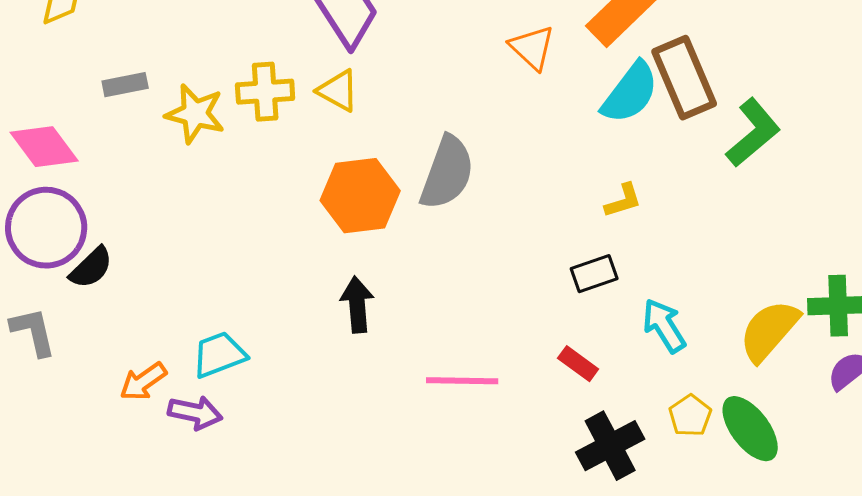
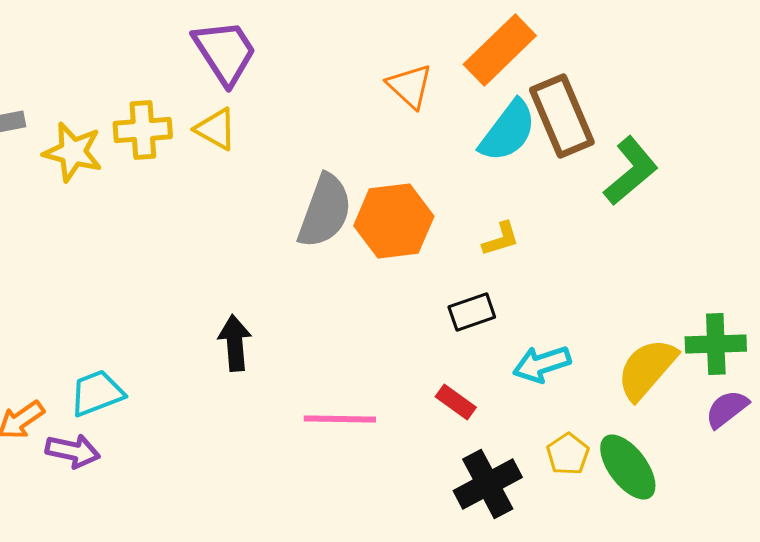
orange hexagon: (360, 196) -> (394, 221), moved
cyan arrow: (664, 326) -> (542, 364), turned -76

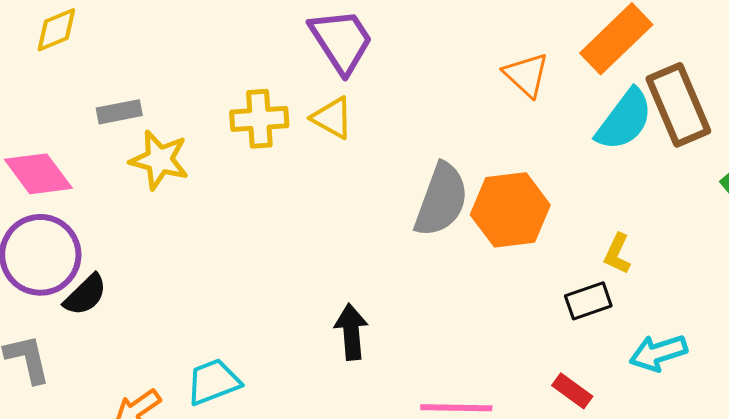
yellow star: (73, 152) -> (159, 160), moved
yellow L-shape: (501, 239) -> (617, 254), moved, turned 132

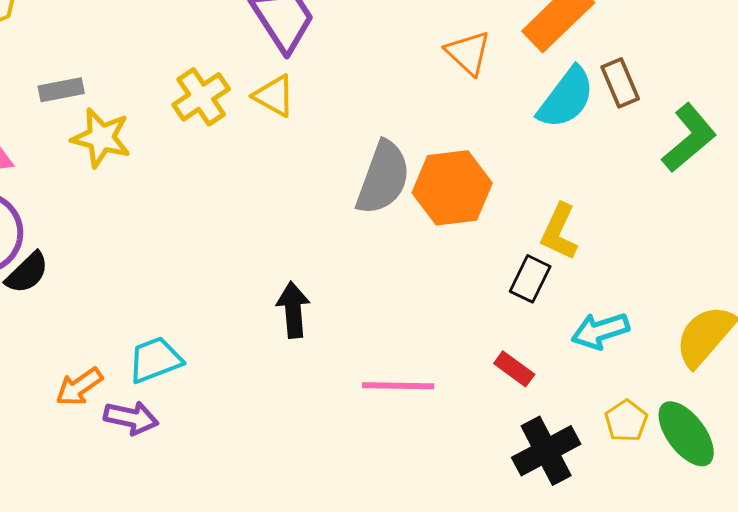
brown rectangle: (678, 105) -> (620, 83), size x0.6
yellow cross: (259, 119) -> (201, 97), turned -30
yellow L-shape: (617, 254) -> (559, 232), size x1.4
black rectangle: (588, 301) -> (530, 279), turned -45

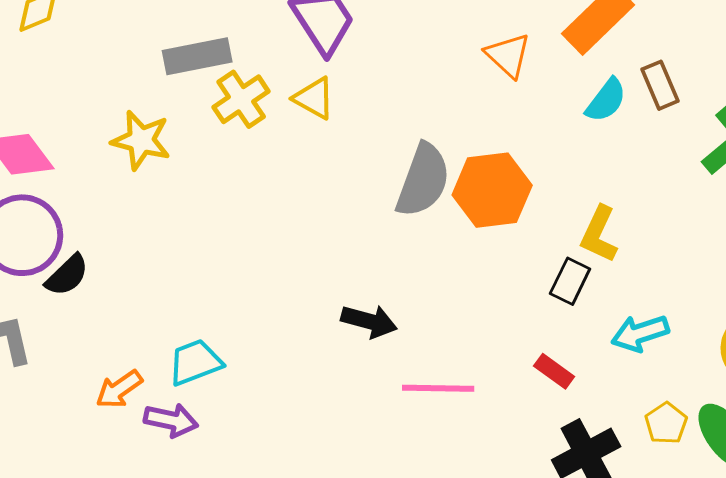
gray rectangle: (61, 90) -> (197, 56), moved, size x1.5
cyan semicircle: (566, 98) -> (606, 100), size x0.7
black arrow: (293, 310) -> (369, 321), moved, turned 110

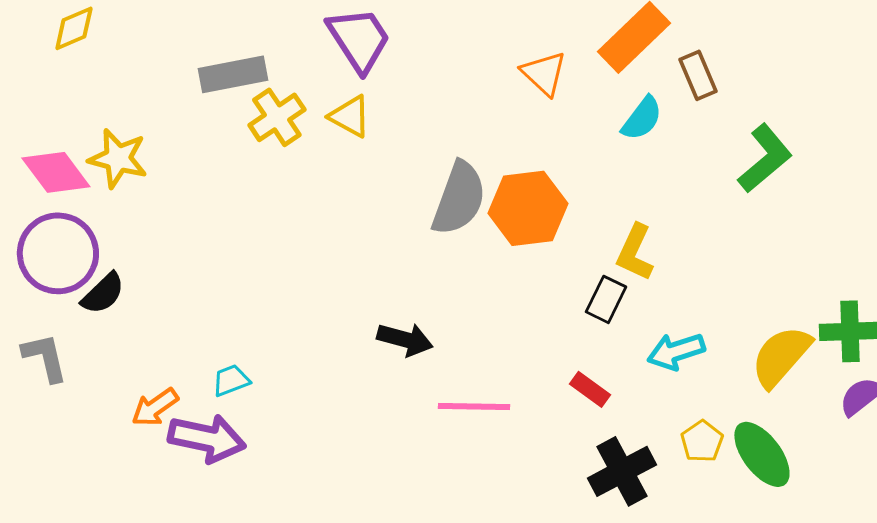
brown rectangle: (660, 85) -> (698, 75), moved
yellow star: (141, 140) -> (118, 158), moved
cyan trapezoid: (195, 362) -> (231, 380), size x0.7
purple arrow: (171, 420) -> (207, 438), size x1.4

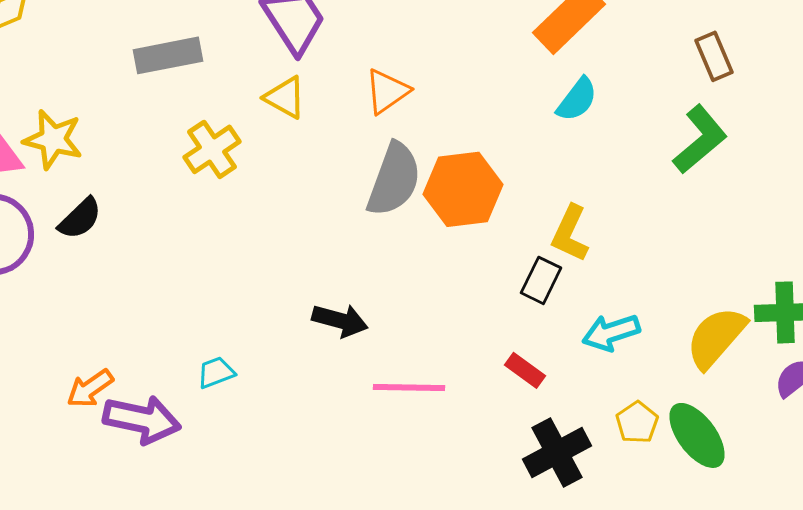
orange triangle: (544, 73) -> (387, 91), moved, turned 42
brown rectangle: (698, 75) -> (714, 56), moved
yellow cross: (277, 117) -> (212, 149), moved
black semicircle: (103, 293) -> (80, 218), moved
cyan trapezoid: (231, 380) -> (216, 372), moved

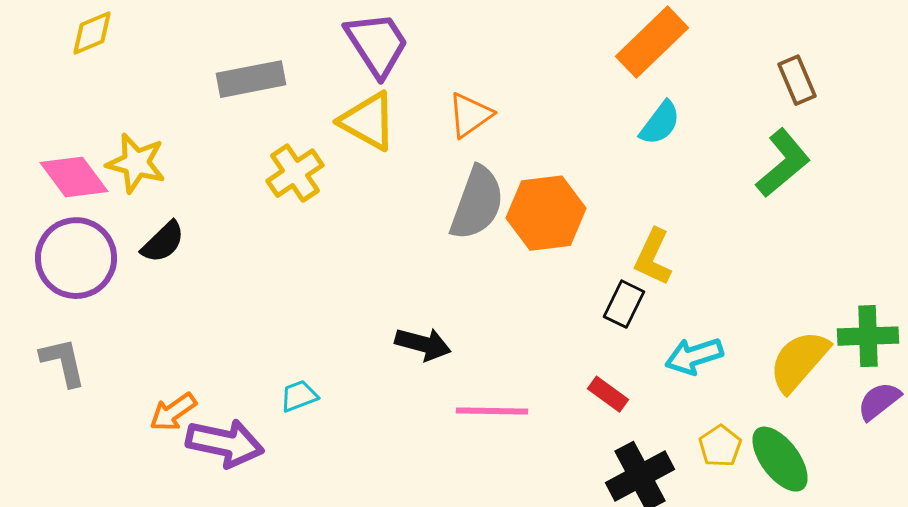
yellow triangle: (285, 97) -> (368, 121), size x1.4

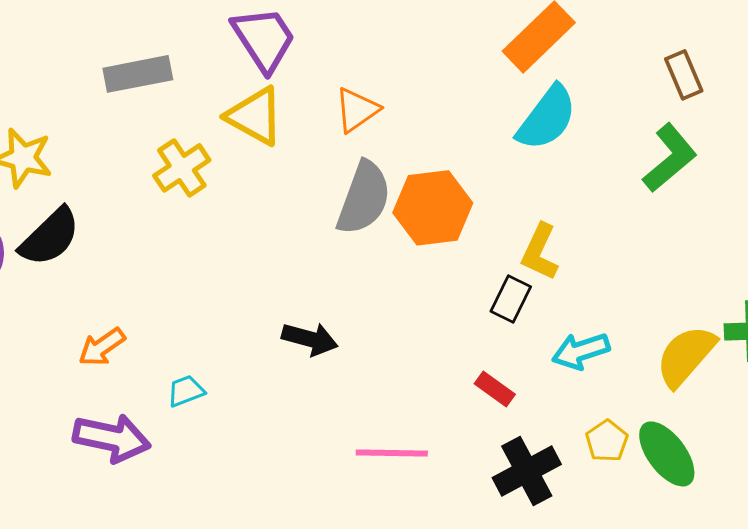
cyan semicircle: (660, 123) -> (547, 118), size x1.5
black semicircle: (163, 242) -> (50, 237), size x1.4
pink line: (492, 411) -> (392, 453), moved
orange arrow: (173, 412) -> (102, 347), moved

